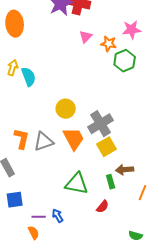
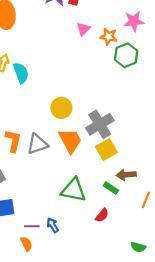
green rectangle: (111, 182) -> (111, 188), turned -40

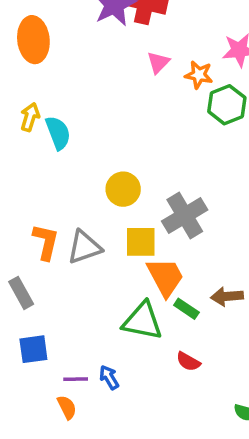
orange trapezoid: (70, 141) -> (165, 277), moved
yellow square: (106, 150) -> (141, 242), moved, turned 30
green rectangle: (111, 188) -> (186, 309), moved
red semicircle: (102, 215) -> (188, 362), turned 80

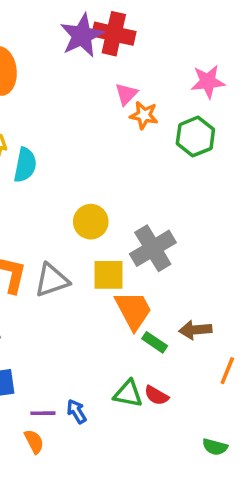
orange star: (199, 75) -> (144, 115), moved
cyan semicircle: (58, 133) -> (25, 165), turned 32
green triangle: (142, 321) -> (128, 394), moved, size x0.7

